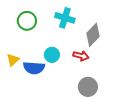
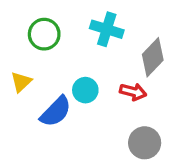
yellow triangle: (13, 60) -> (21, 82), moved
blue semicircle: (34, 68) -> (56, 112), turned -50

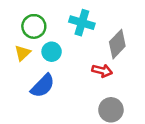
yellow triangle: (21, 82) -> (22, 53), moved
cyan circle: (85, 90) -> (52, 52), moved

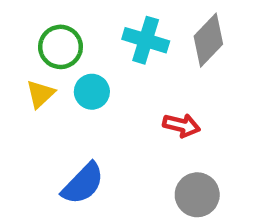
gray diamond: (117, 44) -> (208, 40), moved
blue semicircle: (43, 86) -> (83, 184), moved

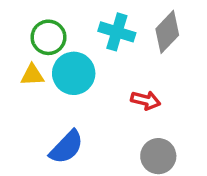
cyan circle: (92, 92) -> (74, 73), size x1.5
yellow triangle: (40, 94) -> (32, 75), turned 40

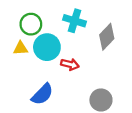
gray diamond: (167, 32) -> (107, 37), moved
red arrow: (146, 100) -> (70, 64), moved

